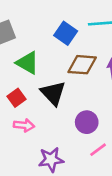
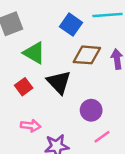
pink arrow: (24, 125) -> (31, 126), moved

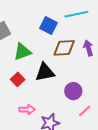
green triangle: (34, 53) -> (22, 52), turned -42
black triangle: (59, 82) -> (45, 72), turned -50

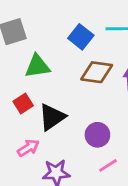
black triangle: (45, 72) -> (52, 117), moved, turned -35
pink arrow: (27, 110) -> (28, 148), turned -42

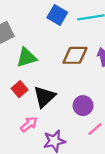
blue square: (81, 37) -> (57, 15), moved

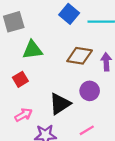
black triangle: (44, 97) -> (60, 104), moved
purple circle: (83, 106) -> (90, 91), moved

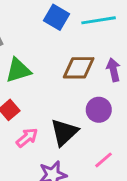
pink arrow: (24, 115) -> (27, 138), moved

